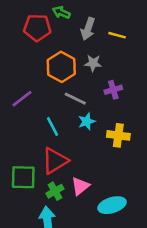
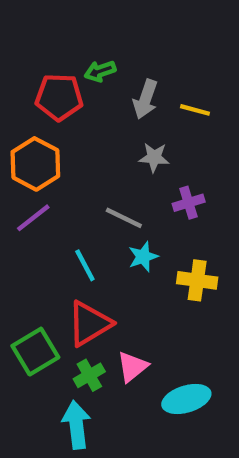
green arrow: (61, 12) -> (100, 71), turned -42
orange hexagon: (61, 67) -> (35, 164), moved
green square: (23, 177) -> (35, 352), turned -32

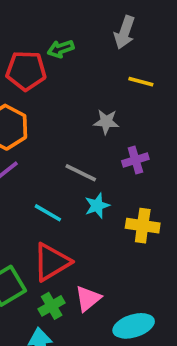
gray arrow: (145, 99) -> (124, 32), moved
cyan line: (85, 265) -> (48, 213), turned -32

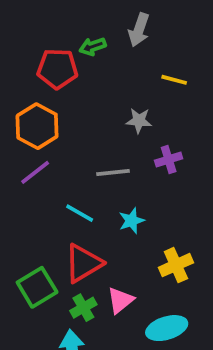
gray arrow: (124, 32) -> (139, 30), moved
gray line: (81, 173) -> (113, 172), turned -32
cyan star: (97, 206) -> (132, 221), moved
yellow cross: (143, 226) -> (176, 265), moved, turned -32

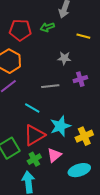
green arrow: (93, 46) -> (47, 27), moved
cyan star: (132, 221) -> (60, 126), moved, size x1.5

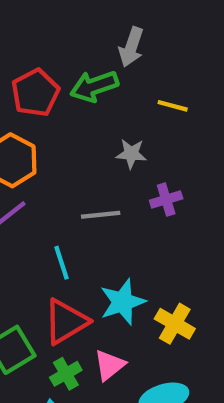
green arrow: (47, 27) -> (94, 86), size x1.5
red pentagon: (20, 30) -> (35, 93), turned -30
cyan line: (32, 108) -> (61, 263), turned 42
yellow cross: (84, 136) -> (175, 324), turned -36

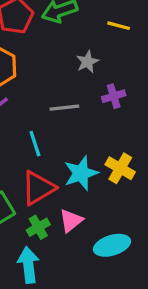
gray star: (131, 154) -> (87, 62), turned -30
yellow cross: (175, 324) -> (120, 168), moved

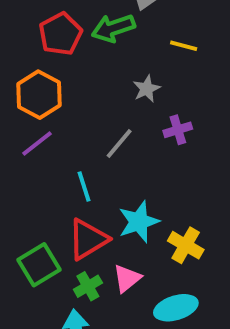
gray line: (64, 108) -> (119, 143), turned -44
yellow cross: (120, 168) -> (186, 245), moved

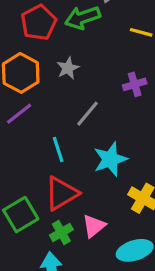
gray star: (147, 89) -> (68, 68), moved
purple cross: (178, 130) -> (135, 84), moved
cyan star: (139, 222) -> (110, 159), moved

